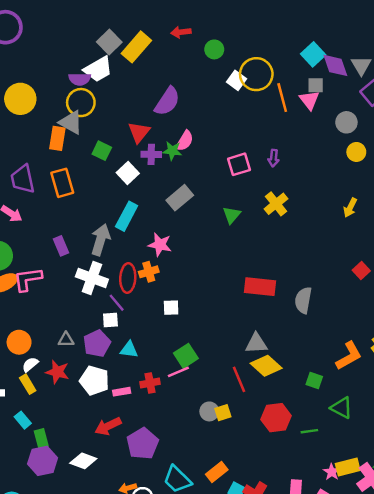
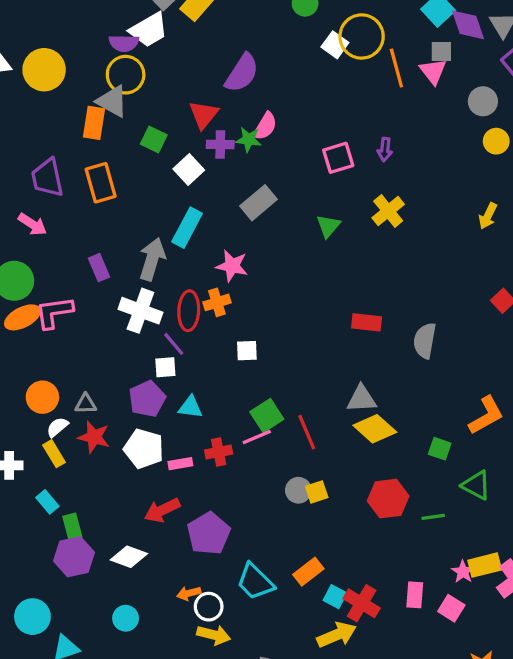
red rectangle: (260, 287) -> (367, 322), size x0.7
gray triangle: (66, 340) -> (86, 404), moved
red line: (239, 379) -> (307, 432), moved

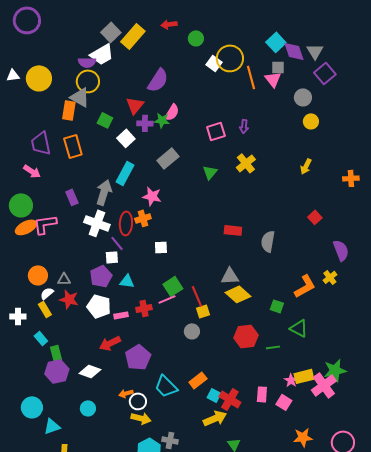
yellow square: (317, 492) -> (203, 311), moved

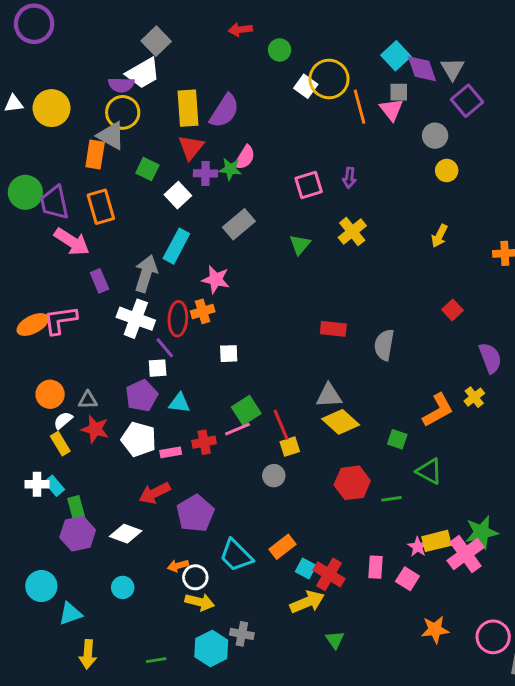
yellow rectangle: (133, 36) -> (188, 108), moved, turned -45
pink arrow: (32, 171) -> (72, 242), moved, size x1.4
green circle: (21, 205) -> (25, 192), moved
white cross: (18, 316) -> (37, 484), moved

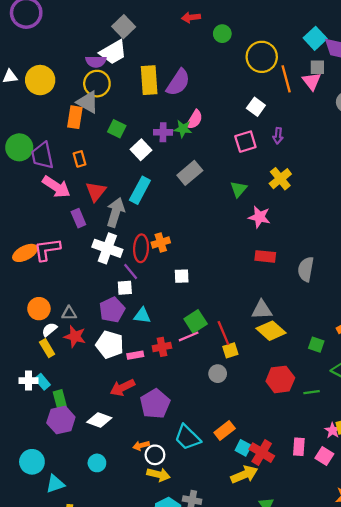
white square: (306, 86) -> (256, 107), moved
red triangle: (191, 147) -> (96, 191), moved
orange rectangle: (101, 207) -> (80, 159), size x0.6
pink star: (216, 279) -> (259, 217), moved

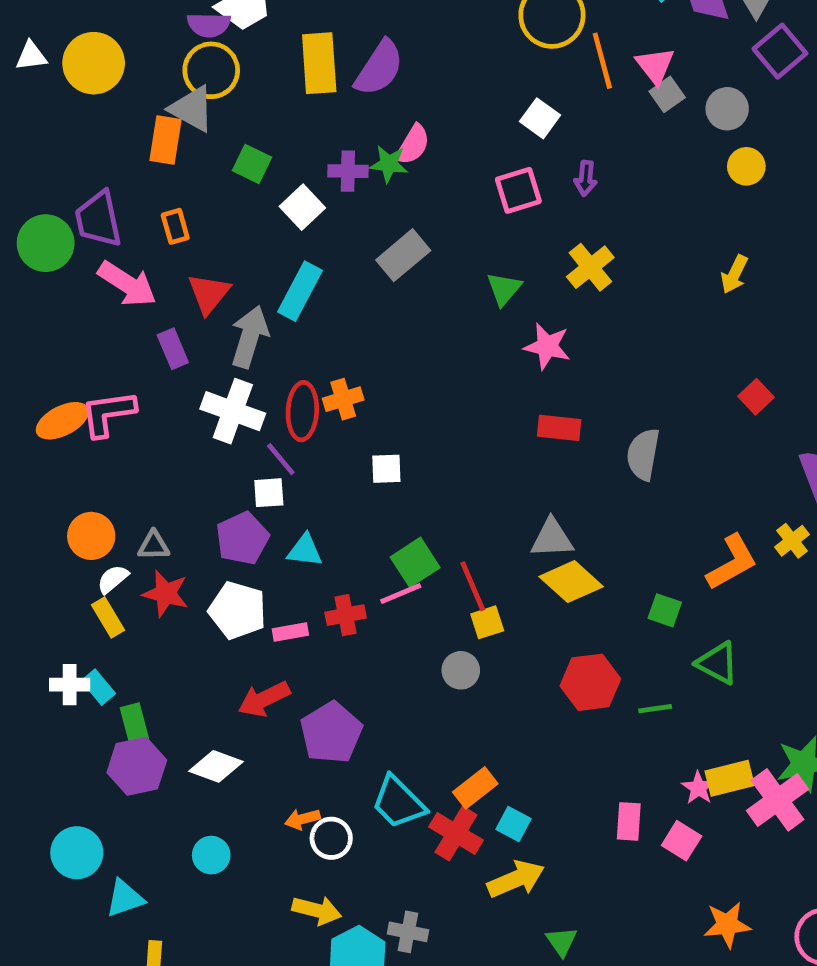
gray square: (317, 67) -> (667, 94), moved, turned -35
green circle: (19, 147) -> (46, 243), moved
red cross: (262, 453) -> (456, 833), moved
yellow arrow: (158, 475) -> (317, 910), moved

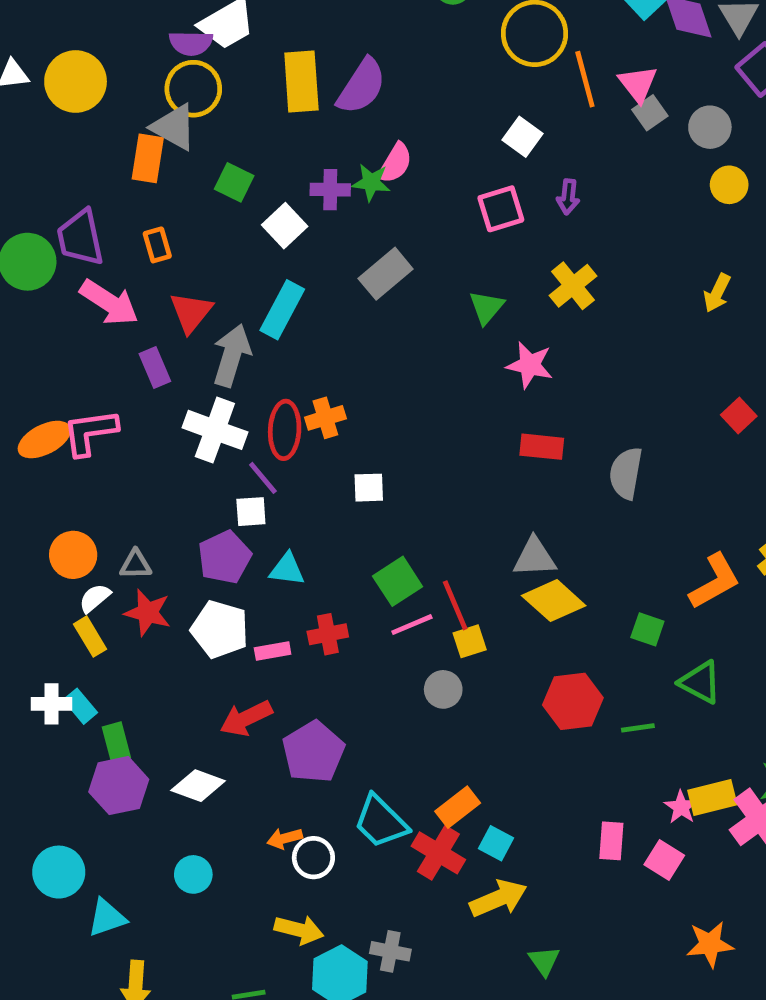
pink line: (401, 594) -> (412, 625), moved

